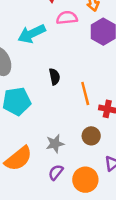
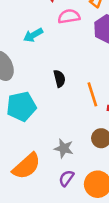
cyan arrow: (32, 34) -> (33, 35), size x0.7
gray star: (55, 144) -> (64, 148), turned 30

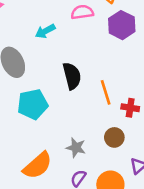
black semicircle: (59, 79) -> (72, 76), size x1.5

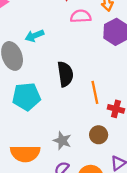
cyan arrow: (45, 31) -> (34, 36), moved
orange semicircle: (38, 166) -> (25, 153), turned 36

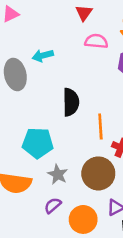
cyan pentagon: (26, 97) -> (38, 143), moved
brown circle: (99, 135) -> (98, 173), size x1.6

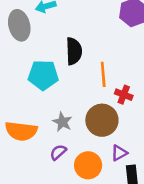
cyan pentagon: (38, 143) -> (43, 75), moved

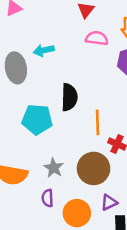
purple semicircle: (58, 152) -> (48, 198), turned -54

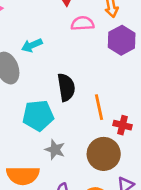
gray star: (54, 168) -> (55, 150), moved

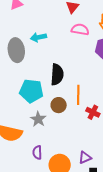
brown circle: (104, 154) -> (59, 105), moved, size x0.6

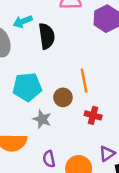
black semicircle: (57, 75) -> (47, 36), moved
red cross: (93, 112) -> (93, 115), moved

